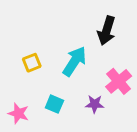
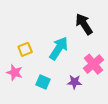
black arrow: (107, 31) -> (84, 24), turned 130
pink star: (18, 113) -> (15, 73), moved

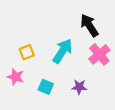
pink cross: (93, 64) -> (99, 54), moved

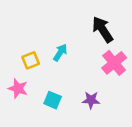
cyan arrow: (63, 51) -> (60, 53), moved, size x0.6

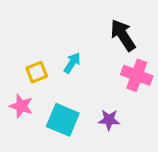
pink cross: (114, 63) -> (137, 75), turned -30
cyan square: (53, 100) -> (63, 120), size x1.5

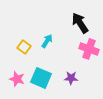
yellow square: (37, 72) -> (24, 47), turned -32
pink star: (21, 106) -> (17, 79), moved

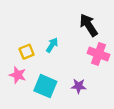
yellow square: (24, 47) -> (27, 52), turned 32
pink star: (17, 79) -> (18, 75), moved

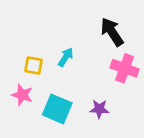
yellow square: (27, 52) -> (33, 65), turned 32

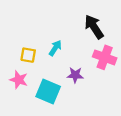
purple star: (99, 109) -> (75, 75), moved

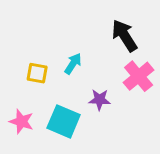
pink cross: (105, 57) -> (139, 76), turned 30
pink star: (19, 80) -> (21, 121), moved

